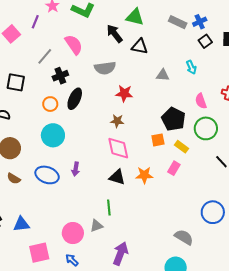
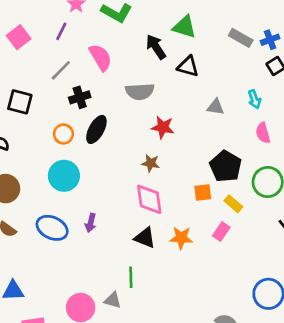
purple line: (35, 22) -> (61, 31), moved
pink semicircle: (201, 101) -> (263, 133), moved
gray triangle: (96, 226) -> (113, 300), turned 32

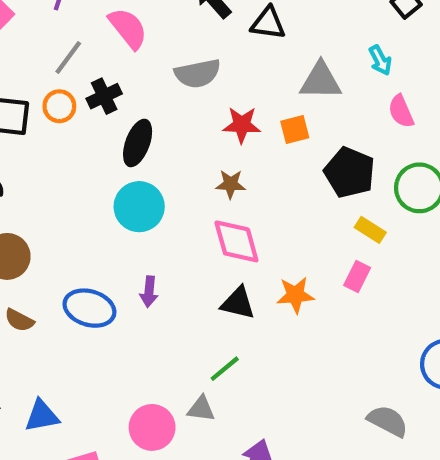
gray triangle: (216, 107) -> (321, 81), size x1.5
orange circle: (63, 134) -> (59, 106), moved
cyan circle: (64, 176) -> (139, 207), moved
orange square: (203, 193) -> (295, 130), moved
green line: (131, 277) -> (225, 369), turned 60

